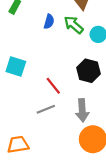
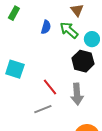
black hexagon: (89, 71) -> (83, 61), moved
gray arrow: (82, 110) -> (77, 94), moved

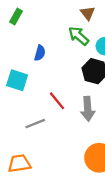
blue semicircle: (46, 27) -> (40, 53), moved
gray line: (43, 109) -> (35, 124), moved

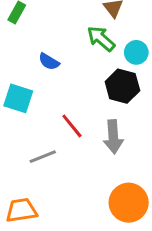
blue semicircle: (40, 53) -> (49, 62), turned 105

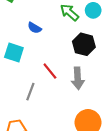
cyan circle: (136, 52) -> (93, 10), moved
gray line: (43, 157) -> (30, 92), turned -48

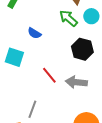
gray arrow: (78, 78) -> (76, 82), turned 100
gray line: (30, 92) -> (32, 109), moved

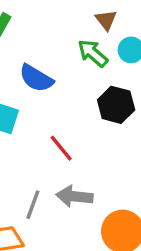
blue semicircle: (34, 33) -> (36, 78), size x1.5
gray arrow: (76, 82) -> (74, 196), moved

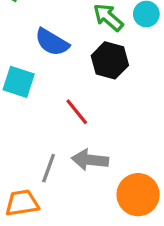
black hexagon: (116, 105) -> (110, 60), moved

